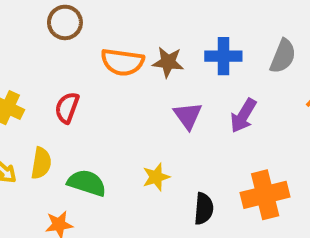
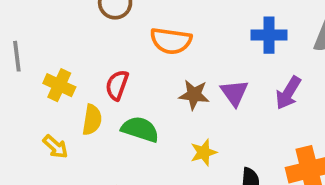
brown star: (168, 62) -> (194, 95), moved
yellow semicircle: (41, 163) -> (92, 120), moved
green semicircle: (87, 183) -> (140, 129), moved

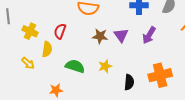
green semicircle: (140, 129) -> (75, 66), moved

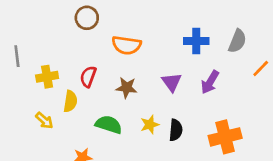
yellow cross: (30, 31) -> (47, 77), turned -35
brown star: (100, 36) -> (126, 88), moved
black semicircle: (129, 82) -> (176, 130), moved

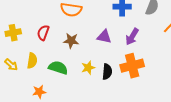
purple triangle: (172, 82) -> (104, 37), turned -42
yellow semicircle: (70, 101) -> (32, 61), moved
orange cross: (225, 137) -> (132, 66), moved

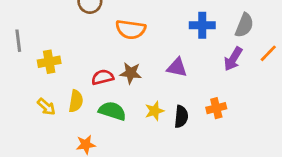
red semicircle: (43, 33) -> (103, 77), moved, turned 56
purple arrow: (132, 37) -> (233, 59), moved
orange cross: (132, 66) -> (216, 108), size x0.6

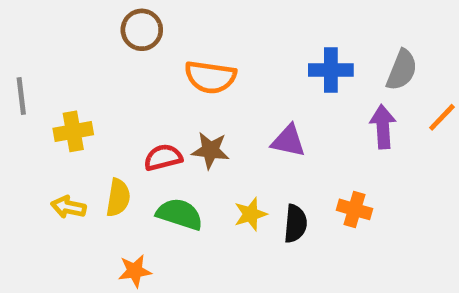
purple arrow: (233, 59) -> (383, 127), turned 145
yellow arrow: (46, 107) -> (69, 207), turned 150
orange cross: (216, 108) -> (355, 209), turned 30

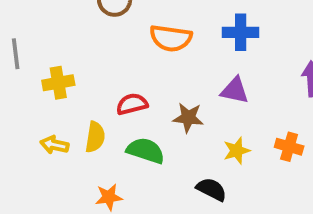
blue cross: (331, 70) -> (241, 32), moved
brown star: (210, 150) -> (188, 118), moved
yellow star: (251, 214) -> (237, 151), moved
black semicircle: (295, 224) -> (211, 189), moved, turned -68

